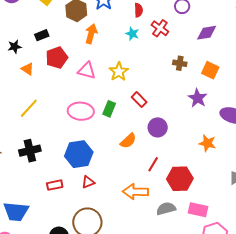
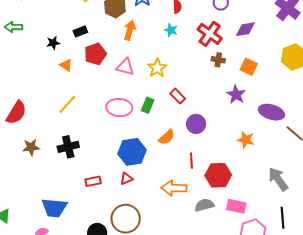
red cross: (160, 28) -> (210, 34), moved, size x1.4
blue hexagon: (79, 154) -> (132, 152), moved
red line: (153, 164) -> (191, 161), turned -35

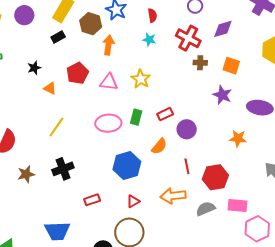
black rectangle: (80, 31) -> (58, 37), moved
red rectangle: (178, 96) -> (165, 114), moved, turned -63
red triangle: (126, 179) -> (133, 201), moved

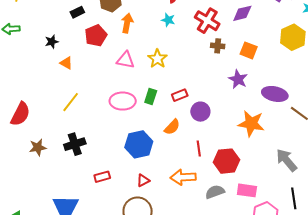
red pentagon: (77, 73) -> (96, 36), moved
orange star: (238, 138) -> (251, 124), size x1.5

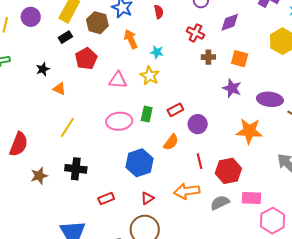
cyan star: (168, 20) -> (157, 52), moved
red cross: (207, 21) -> (195, 33), size x0.7
orange arrow: (127, 23) -> (131, 39), moved, turned -30
black cross: (75, 144) -> (76, 169), turned 30

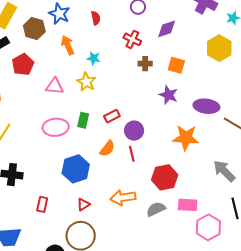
red line: (200, 161) -> (132, 154), moved
red rectangle: (106, 198) -> (42, 204), turned -56

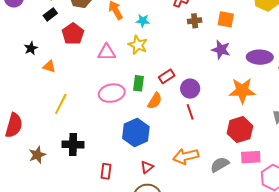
orange semicircle: (107, 149) -> (155, 101), moved
red hexagon: (165, 177) -> (240, 130), moved

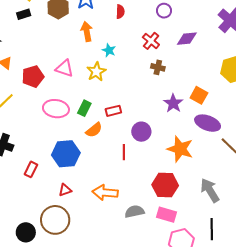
orange square: (226, 19) -> (199, 95), moved
red pentagon: (73, 34) -> (33, 76), moved
purple circle: (190, 89) -> (141, 132), moved
red rectangle: (106, 171) -> (31, 169), moved

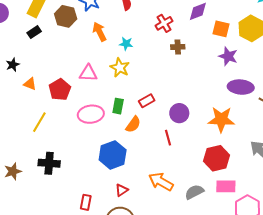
red cross: (151, 41) -> (164, 23), turned 36
orange square: (199, 95) -> (221, 29), moved
purple star: (173, 103) -> (228, 56), moved
red rectangle: (31, 169) -> (86, 202), moved
orange arrow: (105, 193) -> (161, 182), turned 40

